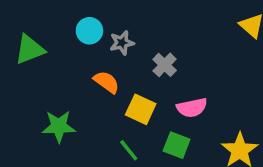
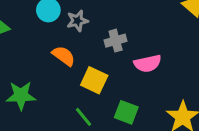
gray cross: (165, 65) -> (116, 41), turned 30
pink semicircle: (192, 108) -> (148, 63), moved

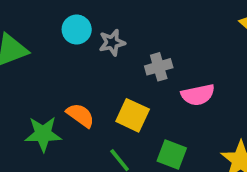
orange semicircle: (64, 56) -> (80, 115), moved

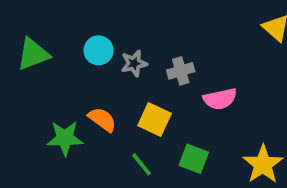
cyan circle: (77, 30) -> (99, 50), moved
gray star: (112, 43) -> (134, 63), moved

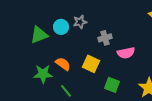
green triangle: (33, 54) -> (39, 35), moved
gray star: (134, 63) -> (80, 22), moved
green line: (142, 164) -> (66, 91), moved

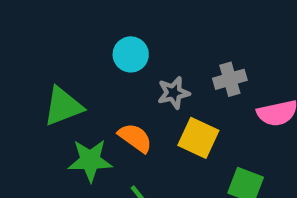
gray star: (80, 22) -> (174, 93), moved
green triangle: (39, 35) -> (63, 106), moved

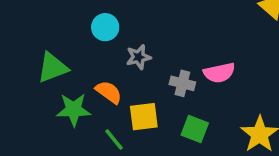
gray cross: (230, 79) -> (182, 83), moved, turned 30
yellow square: (198, 138) -> (144, 117), moved, turned -32

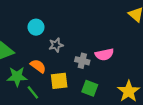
green line: (114, 139) -> (33, 92), moved

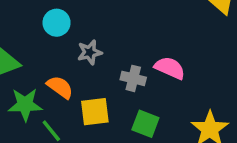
pink semicircle: (104, 54) -> (170, 68), turned -144

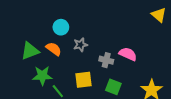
orange semicircle: (60, 87) -> (54, 49), moved

